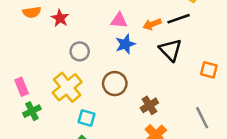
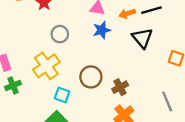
brown circle: (115, 84) -> (91, 77), moved

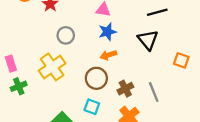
orange arrow: (127, 14) -> (108, 55), moved
cyan square: (62, 95) -> (92, 107), moved
gray line: (167, 101) -> (154, 92), moved

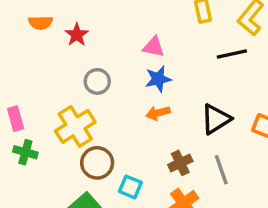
black triangle: (148, 40) -> (216, 119), moved, turned 35
brown circle: (96, 78) -> (97, 163), moved
green cross: (19, 86) -> (25, 152), turned 35

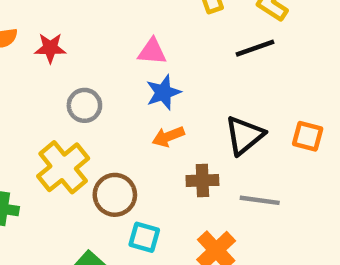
red star: (77, 35) -> (50, 48), turned -30
brown circle: (97, 163) -> (115, 195), moved
brown cross: (180, 163) -> (202, 180), moved, turned 30
gray line: (221, 170) -> (260, 200), turned -56

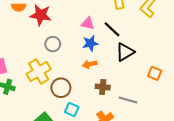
red star: (50, 48) -> (41, 15), size x1.5
black line: (255, 48) -> (112, 29), moved, turned 54
black triangle: (245, 135) -> (125, 52), moved

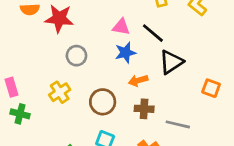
orange arrow: (90, 64) -> (138, 80), moved
yellow cross: (39, 71) -> (60, 92), size x0.7
brown circle: (61, 88) -> (103, 102), moved

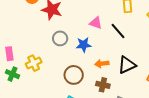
blue star: (125, 53) -> (84, 45), moved
black triangle: (171, 62) -> (127, 65), moved
yellow cross: (60, 92) -> (34, 63), moved

